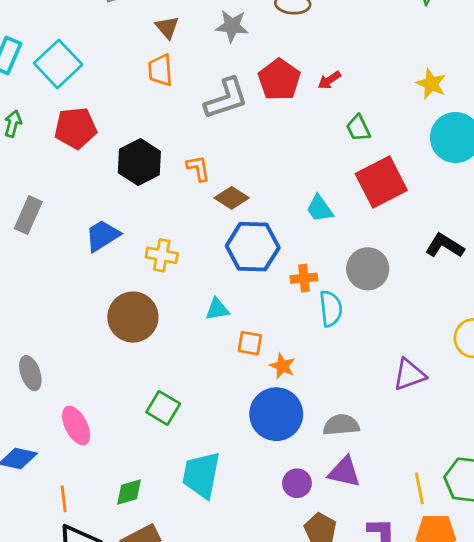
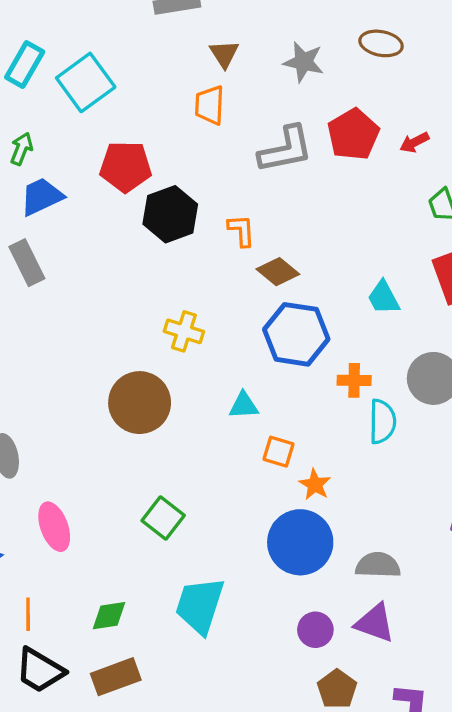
red pentagon: (76, 128) -> (126, 167), moved
gray rectangle: (28, 215) -> (27, 263), turned -57
blue trapezoid: (103, 236) -> (41, 197), moved

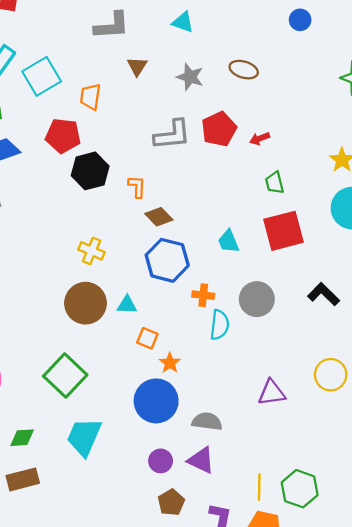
orange trapezoid: (210, 105) -> (90, 97), moved
brown circle: (140, 403) -> (86, 303), moved
green square: (163, 518) -> (65, 375), size x1.5

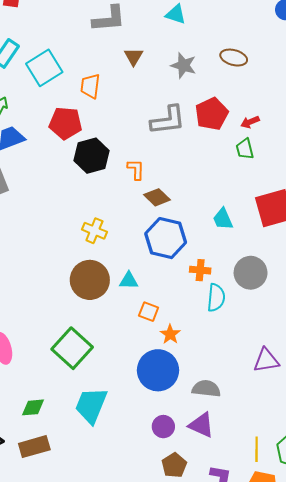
green trapezoid: (275, 183) -> (245, 149), moved

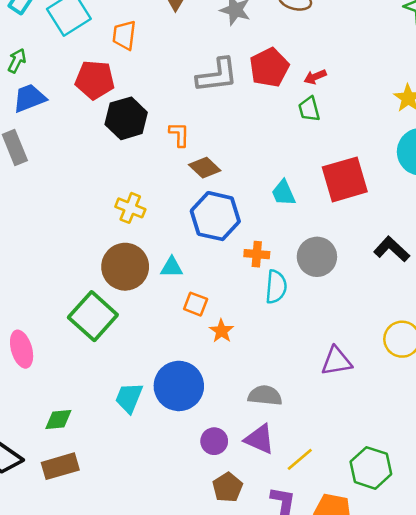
green square: (72, 348) -> (93, 316), moved
blue circle: (158, 370) -> (179, 386), moved
cyan trapezoid: (91, 405) -> (129, 398), moved, size x0.7
yellow line: (257, 449) -> (300, 459), moved, turned 50

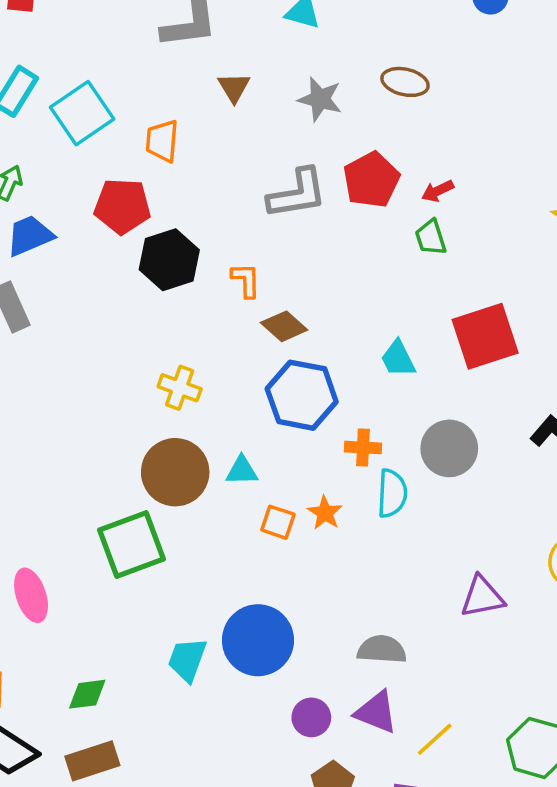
green square: (93, 316) -> (132, 545), turned 30
orange star: (221, 331) -> (325, 513), moved

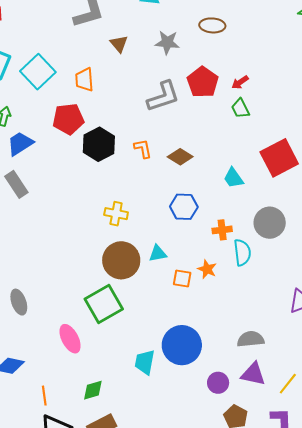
brown diamond: (284, 326) -> (180, 157), moved
blue hexagon: (302, 395) -> (184, 207), size x0.7
pink ellipse: (31, 595) -> (70, 339), moved

